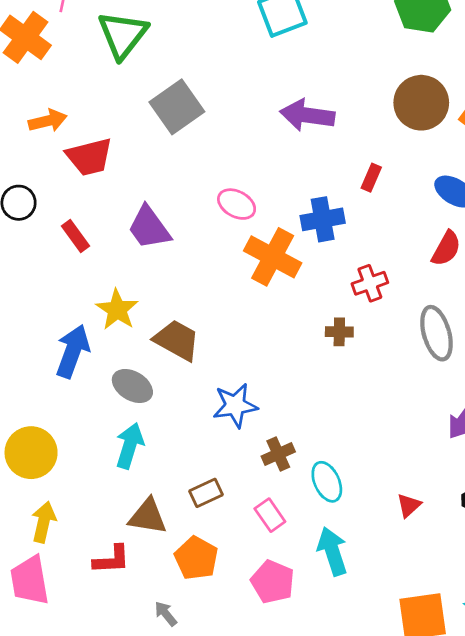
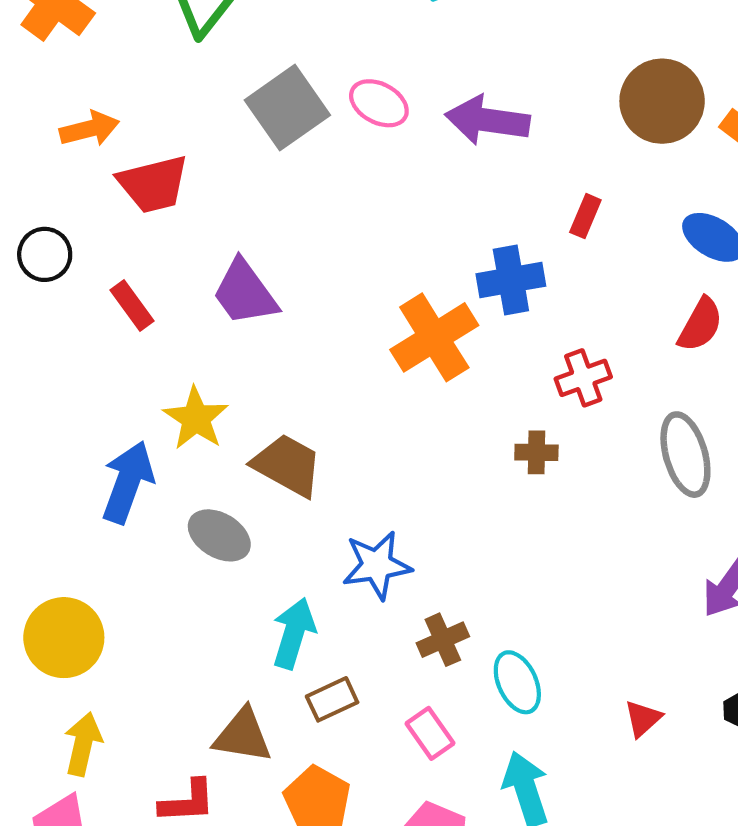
pink ellipse: (237, 204) -> (379, 103), moved
orange cross: (273, 257) -> (434, 337), turned 30
cyan arrow: (130, 446) -> (294, 633), moved

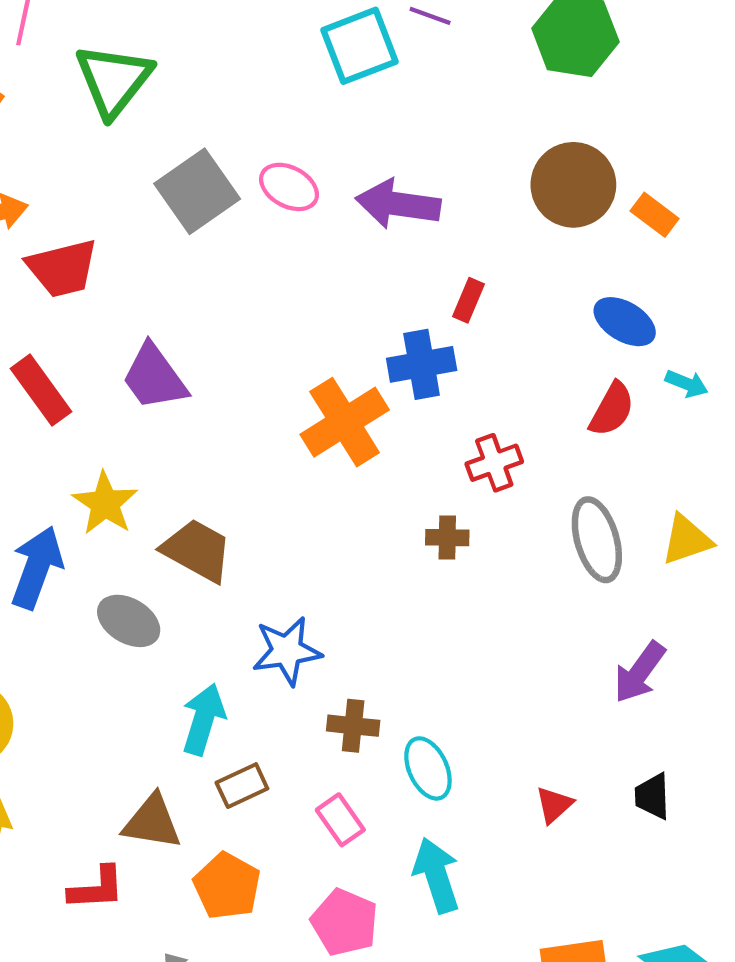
red rectangle: (585, 216) -> (469, 300), moved
red rectangle: (132, 305) -> (41, 390), size x1.4
brown cross: (443, 640) -> (353, 726), turned 30

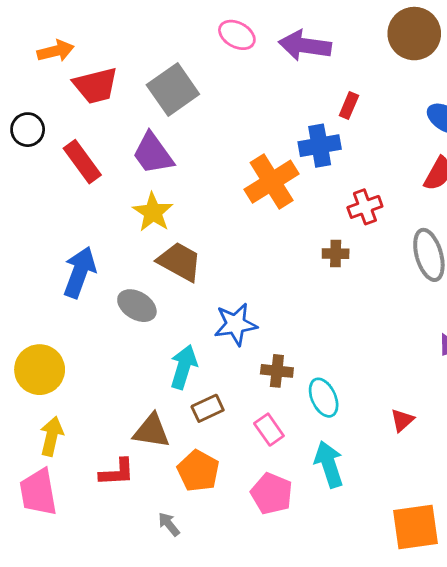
gray square: (197, 191) -> (173, 90), moved
yellow star: (105, 503) -> (153, 212), moved

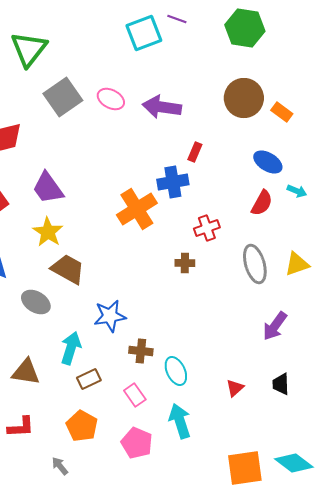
gray square: (173, 90) -> (63, 97), moved
brown triangle: (152, 431) -> (26, 372), moved

